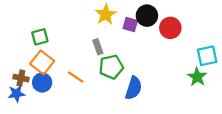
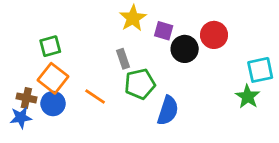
black circle: (147, 16) -> (185, 49), moved

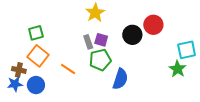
purple square: (164, 31) -> (101, 40), moved
blue circle: (53, 104) -> (36, 85), moved

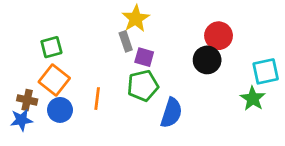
black circle: (132, 35) -> (207, 60), moved
gray rectangle: (88, 42) -> (126, 41), moved
orange line: (68, 69) -> (97, 99), turned 63
blue circle: (36, 85) -> (60, 110), moved

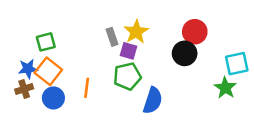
yellow star: (136, 19) -> (136, 32), moved
brown cross: (27, 100) -> (24, 89), turned -30
blue star: (21, 120) -> (28, 69), moved

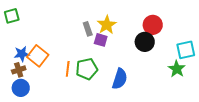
green square: (46, 42) -> (12, 16), moved
green pentagon: (127, 76) -> (87, 69), moved
blue circle: (53, 98) -> (21, 88), moved

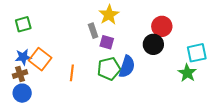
green square: (12, 16) -> (23, 24), moved
yellow star: (107, 25) -> (109, 15), moved
green pentagon: (87, 69) -> (109, 69), moved
blue semicircle: (120, 79) -> (127, 67), moved

